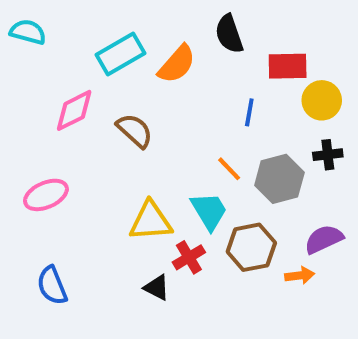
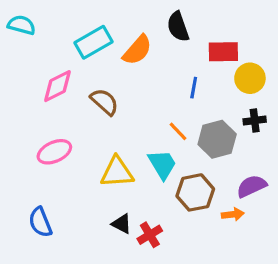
pink ellipse: (46, 195) -> (54, 152), moved
red cross: (189, 257) -> (150, 235), moved

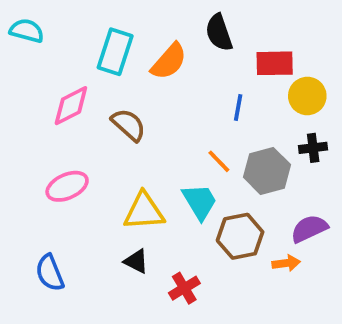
cyan rectangle: (93, 42) -> (115, 52), turned -42
black triangle: (122, 224) -> (136, 261), moved

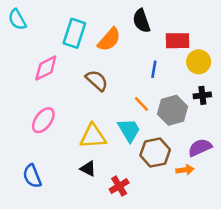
cyan semicircle: (27, 31) -> (17, 20), turned -135
brown semicircle: (129, 125) -> (97, 80), moved
pink ellipse: (67, 186) -> (43, 120), turned -30

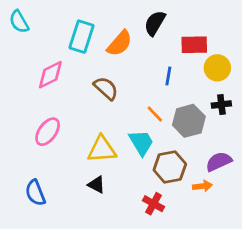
black semicircle: (141, 21) -> (155, 23), turned 50
red cross: (119, 186) -> (153, 204), moved, turned -30

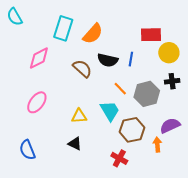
black semicircle: (155, 23) -> (108, 60), moved, turned -108
yellow triangle: (102, 149) -> (79, 116), size x0.7
orange arrow: (202, 186) -> (157, 145), turned -88

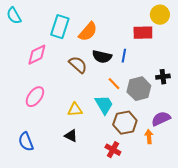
yellow circle: (169, 53) -> (160, 15), moved

